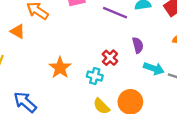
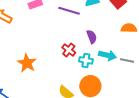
cyan cross: (95, 76) -> (86, 60), moved

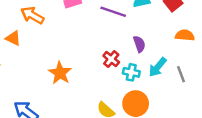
cyan arrow: (107, 55) -> (158, 67), turned 114
gray line: (127, 60) -> (181, 74), turned 56

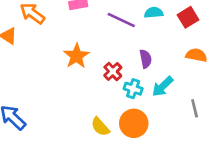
orange star: (60, 73) -> (76, 56), moved
gray line: (181, 74) -> (195, 108), moved

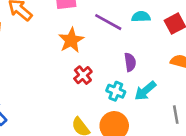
orange star: (76, 56) -> (71, 40), moved
red cross: (113, 71) -> (83, 75), moved

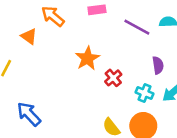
orange star: (71, 40) -> (87, 58), moved

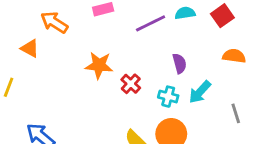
purple line: (137, 27) -> (151, 23), turned -48
orange star: (87, 58) -> (99, 65), turned -30

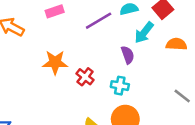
cyan arrow: (200, 92) -> (144, 33), moved
gray line: (236, 113) -> (182, 96), turned -30

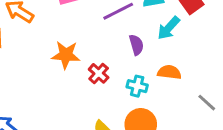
orange semicircle: (176, 44) -> (169, 72), moved
purple semicircle: (128, 55) -> (136, 45), moved

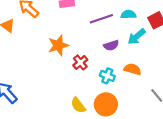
purple semicircle: (136, 45) -> (111, 45), turned 80
orange star: (66, 55) -> (58, 45), turned -30

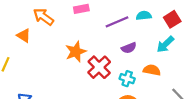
cyan arrow: (137, 37) -> (165, 44), moved
red cross: (80, 62) -> (99, 67), size x1.5

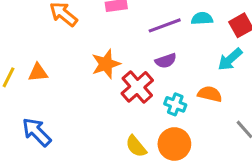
orange triangle: (24, 36) -> (38, 73), moved, turned -40
purple semicircle: (129, 48) -> (166, 61), moved

